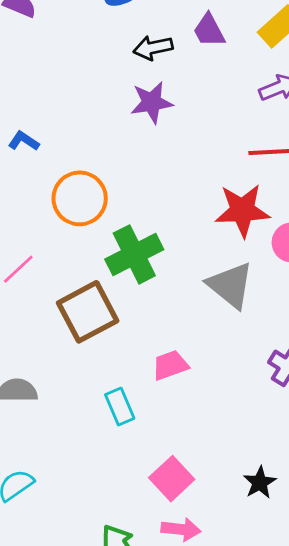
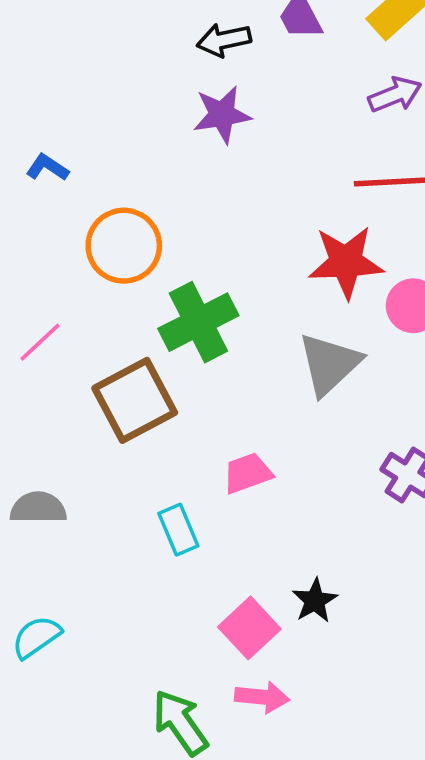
gray triangle: (230, 285) -> (329, 364), turned 38
black star: (260, 483) -> (315, 601), moved

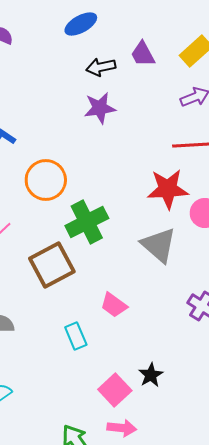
gray triangle: (329, 364) -> (159, 245), turned -36
pink trapezoid: (248, 473) -> (114, 305), turned -124

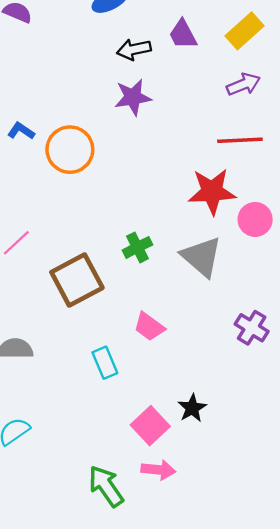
orange circle: (46, 180) -> (70, 150), moved
green cross: (87, 222) -> (137, 247), moved, size x0.6

